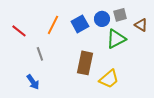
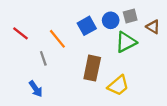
orange line: (53, 25) -> (57, 39), moved, turned -66

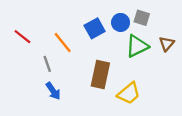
gray square: (130, 16) -> (142, 18), turned 32
brown triangle: (153, 27) -> (167, 44), moved, turned 40
blue arrow: (36, 89) -> (53, 91), moved

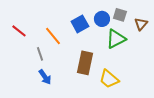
brown triangle: (167, 44) -> (141, 24), moved
yellow trapezoid: (129, 93) -> (109, 79), turned 80

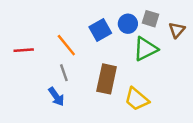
red line: (19, 31) -> (24, 50), moved, turned -42
gray line: (40, 54) -> (64, 73), moved

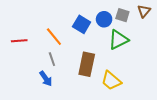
blue square: (100, 30) -> (82, 24), turned -30
brown triangle: (177, 30) -> (144, 11), moved

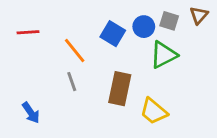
red line: (19, 41) -> (28, 32), moved
blue arrow: (46, 79) -> (31, 113), moved

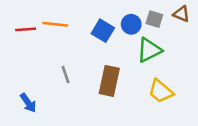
brown triangle: (199, 15) -> (181, 14), turned -48
orange line: (75, 51) -> (55, 24), moved, turned -45
yellow trapezoid: (154, 111) -> (161, 91), moved

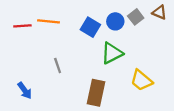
gray square: (154, 19) -> (136, 17), turned 35
green triangle: (149, 50) -> (112, 53), moved
brown rectangle: (109, 81) -> (96, 93), moved

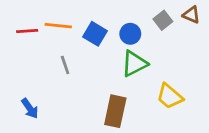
blue circle: (115, 21) -> (130, 34), moved
blue square: (90, 27) -> (95, 34), moved
gray line: (58, 66) -> (65, 65), moved

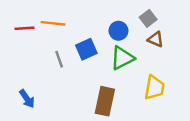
brown triangle: (191, 15) -> (156, 39), moved
blue square: (95, 34) -> (86, 49), moved, turned 35
yellow trapezoid: (170, 96) -> (154, 88), turned -120

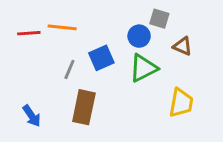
gray square: (148, 18) -> (159, 19), moved, turned -35
gray line: (59, 59) -> (69, 69), turned 42
brown rectangle: (105, 101) -> (84, 107), moved

